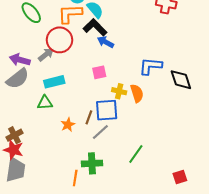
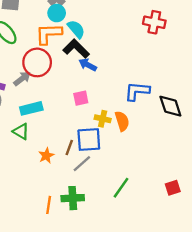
green triangle: (45, 103) -> (21, 131), turned 35
red square: (180, 177) -> (173, 188), moved
orange line: (75, 178) -> (49, 205), moved

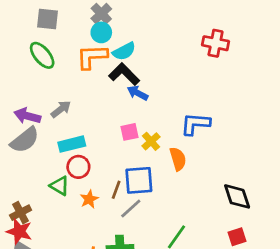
cyan semicircle: (76, 29) -> (124, 51), turned 102
red circle: (37, 62) -> (78, 167), moved, size x0.7
black diamond: (170, 106) -> (237, 196), moved
yellow cross: (103, 119) -> (151, 141), moved, turned 35
green triangle: (21, 131) -> (60, 186), moved

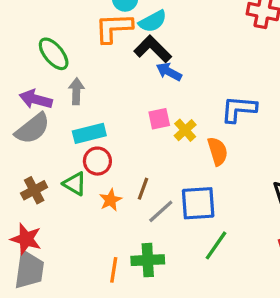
green ellipse: (42, 55) -> (54, 54), moved
gray arrow: (61, 109) -> (76, 91), turned -50
blue square: (139, 180) -> (198, 203), moved
brown cross: (21, 213) -> (34, 190), moved

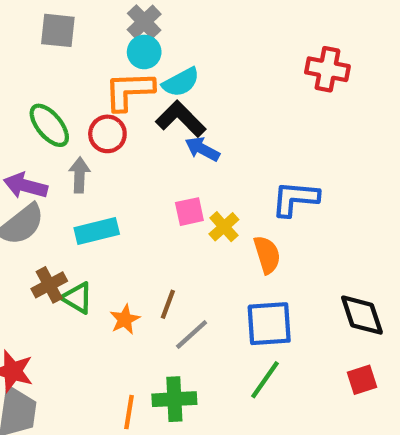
red circle: (97, 161) -> (107, 134), moved
brown cross: (34, 190) -> (49, 285), moved
blue square: (198, 203) -> (269, 324), moved

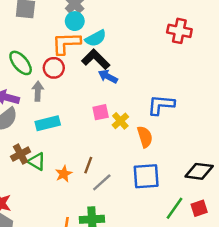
black diamond: (362, 315) -> (199, 171), turned -64
green line: (265, 380) -> (174, 208), moved

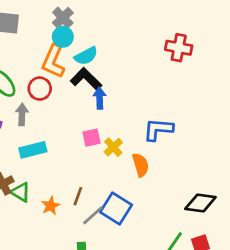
orange L-shape: (66, 43) -> (53, 61), turned -64
blue arrow: (108, 76) -> (100, 98), turned 60
blue square: (146, 176) -> (116, 208), moved, turned 36

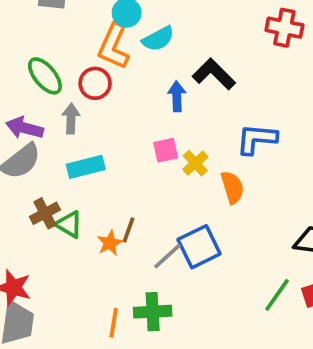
black L-shape: (86, 79) -> (214, 74), moved
brown line: (78, 196) -> (128, 230), moved
blue square: (116, 208) -> (199, 247), turned 32

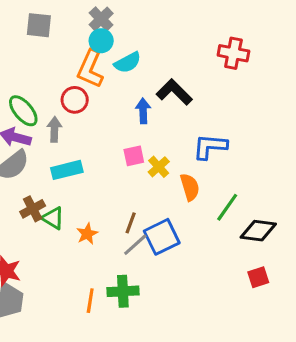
green ellipse: (45, 76) -> (23, 111), moved
brown line: (128, 230) -> (131, 223), moved
green line: (277, 295) -> (227, 207), moved

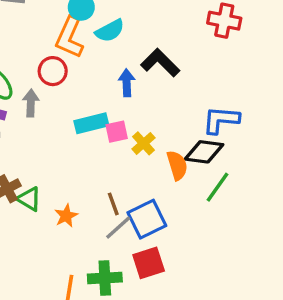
blue L-shape: (210, 147) -> (221, 120), moved
cyan rectangle: (67, 170) -> (91, 123), moved
brown line: (131, 223) -> (113, 204), turned -40
black diamond: (258, 231) -> (204, 152), moved
red square: (258, 277) -> (149, 263), moved, size x1.4

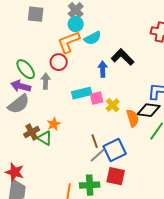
orange L-shape: (69, 37) -> (69, 42), turned 45
orange star: (66, 216) -> (54, 124), moved
red square: (149, 263) -> (116, 176), turned 30

